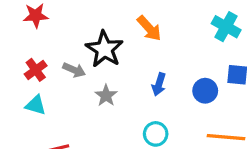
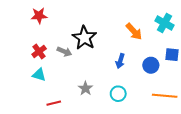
orange arrow: (149, 28) -> (134, 31), moved
gray star: (106, 96) -> (85, 88), moved

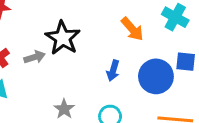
gray arrow: (64, 51) -> (34, 57), turned -40
blue circle: (151, 65) -> (156, 76), size x1.5

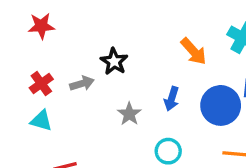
black star: (63, 38) -> (114, 61), size x0.7
gray star: (64, 109) -> (129, 114), moved

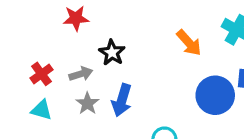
red star: (41, 26) -> (76, 18), moved
blue arrow: (172, 99) -> (122, 100), moved, size x1.4
gray star: (129, 114) -> (87, 103), moved

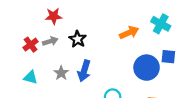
orange arrow: (189, 43) -> (129, 33), turned -72
red cross: (41, 74) -> (31, 45), moved
gray arrow: (81, 74) -> (50, 41), moved

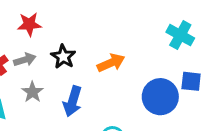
orange arrow: (129, 33) -> (111, 63), moved
gray star: (61, 73) -> (32, 92), moved

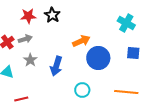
black star: (63, 57) -> (52, 15), moved
blue circle: (160, 97) -> (98, 58), moved

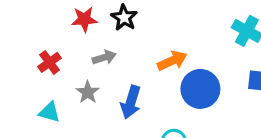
gray arrow: (25, 39) -> (104, 57), moved

